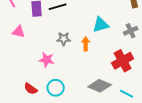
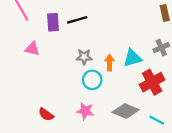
cyan triangle: (101, 25) -> (132, 58), moved
pink star: (47, 60) -> (85, 111), moved
cyan circle: (56, 88) -> (92, 80), moved

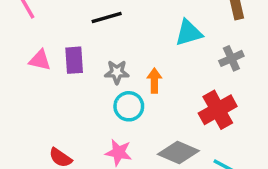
purple rectangle: (53, 22) -> (74, 60), moved
cyan triangle: (132, 58) -> (189, 33), moved

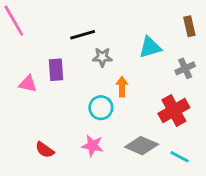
pink triangle: (40, 60) -> (28, 84), moved
gray star: (117, 72) -> (102, 57), moved

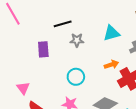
pink triangle: (28, 84) -> (23, 88), moved, turned 40
orange arrow: (122, 87) -> (111, 65), moved, turned 72

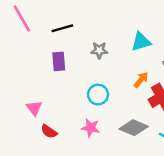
black line: (63, 24) -> (62, 28), moved
orange arrow: (111, 65) -> (141, 80), turned -32

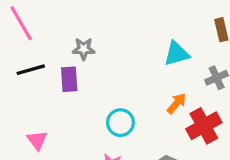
black line: (62, 28) -> (31, 70), moved
gray star: (99, 50) -> (84, 49), moved

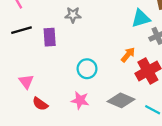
gray star: (84, 49) -> (73, 15), moved
cyan triangle: (177, 54) -> (141, 18), moved

